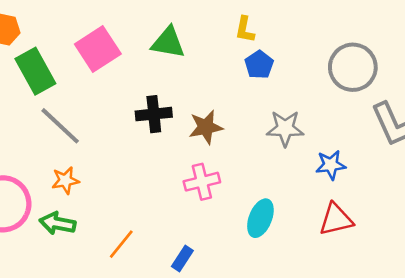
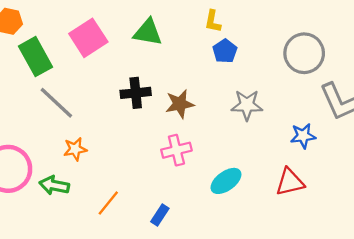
blue star: (331, 165) -> (303, 136), moved
orange star: (65, 180) -> (75, 149), moved
cyan ellipse: (260, 218) -> (226, 181), turned 32

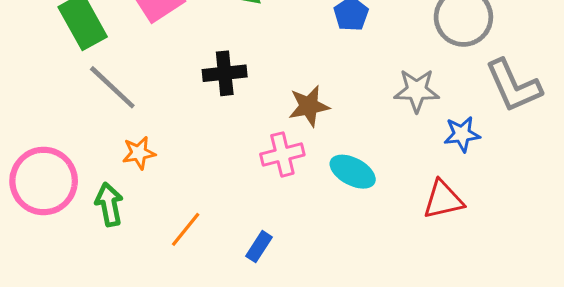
brown star: (180, 104) -> (309, 106), moved
gray star: (247, 105) -> (417, 90), moved
cyan ellipse: (226, 181) -> (353, 172), moved, turned 64
green arrow: (54, 185) -> (109, 204), turned 68

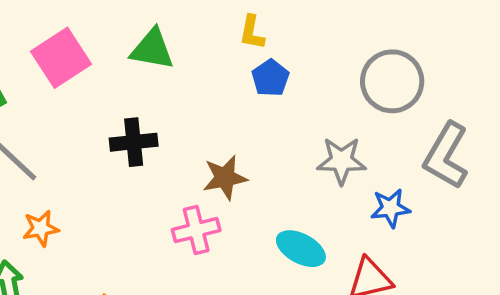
gray L-shape: (513, 86) -> (446, 156), turned 54
cyan ellipse: (353, 172) -> (301, 249), moved

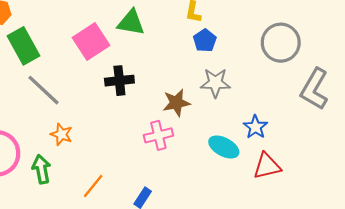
pink square: (61, 58) -> (91, 42), moved
gray star: (341, 161) -> (215, 83), moved
blue star: (390, 208) -> (255, 127), moved, turned -30
orange star: (41, 228) -> (61, 134), turned 30

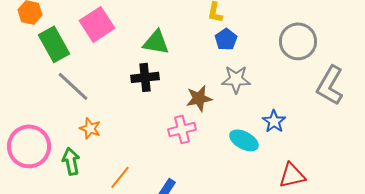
green triangle: (131, 23) -> (156, 42), moved
pink square: (91, 42) -> (97, 24), moved
red triangle: (267, 166) -> (292, 175), moved

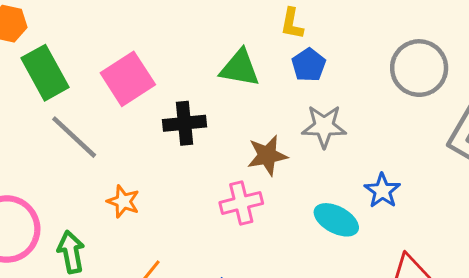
pink square: (97, 24) -> (128, 79), moved
green triangle: (156, 42) -> (240, 68), moved
orange star: (90, 128) -> (123, 201), moved

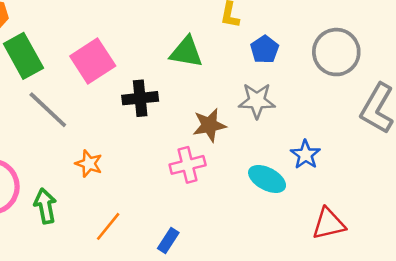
blue pentagon: (309, 65) -> (264, 49), moved

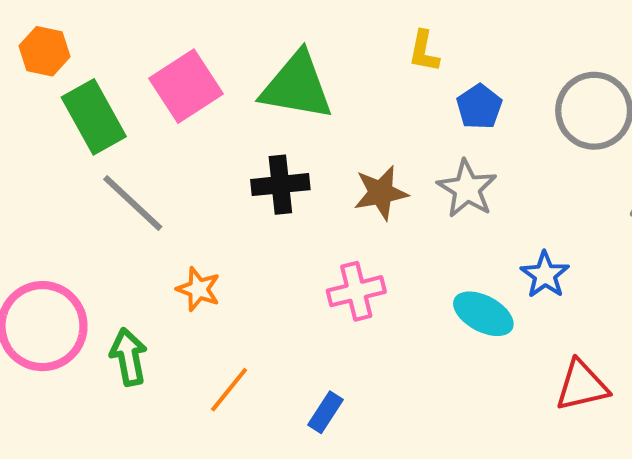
green triangle: (186, 52) -> (297, 86), moved, size x1.4
pink square: (93, 61) -> (186, 86), moved
gray star: (257, 101) -> (467, 189), turned 30
brown star: (209, 125) -> (381, 193), moved

